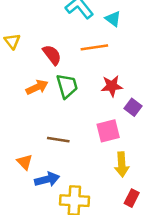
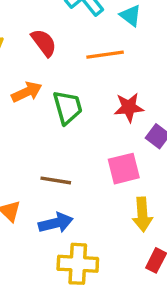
red semicircle: (52, 55) -> (44, 43), moved
orange arrow: (37, 87) -> (27, 92), moved
blue arrow: (47, 179) -> (56, 223), moved

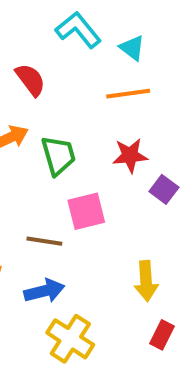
orange line: (105, 55) -> (128, 94), moved
pink square: (124, 169) -> (86, 211), moved
yellow cross: (78, 264) -> (70, 339), turned 30

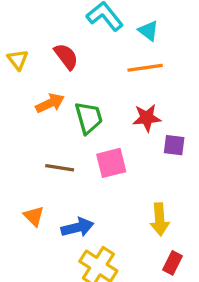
purple square: (164, 189) -> (174, 145), turned -30
brown line: (44, 241) -> (60, 168), moved

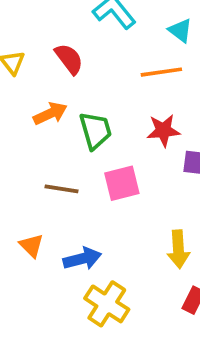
cyan triangle: (148, 31) -> (180, 31), moved

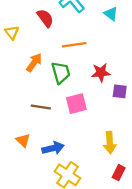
red semicircle: (69, 59) -> (45, 18), moved
orange line: (161, 72) -> (74, 45), moved
orange arrow: (50, 113) -> (34, 63), turned -30

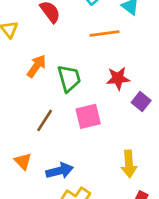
orange line: (74, 45) -> (104, 33), moved
purple square: (120, 91) -> (141, 101), turned 32
brown line: (41, 107) -> (45, 120), turned -66

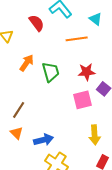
pink square: (88, 116) -> (83, 100), moved
brown line: (45, 120) -> (19, 110), moved

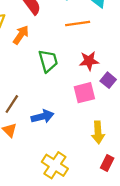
orange arrow: (27, 63) -> (21, 35), moved
blue arrow: (44, 140) -> (42, 117), moved

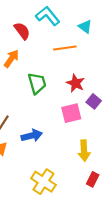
red star: (89, 61) -> (76, 83), turned 30

